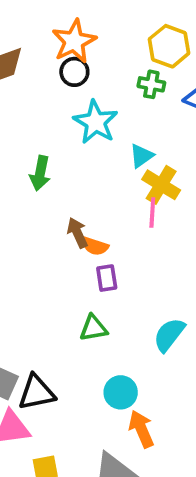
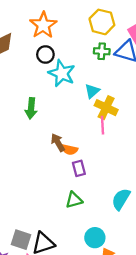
black circle: (74, 72) -> (45, 54), moved
green cross: (151, 84) -> (102, 51), moved

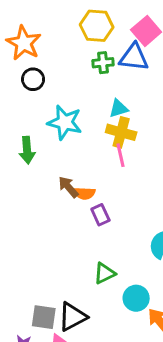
cyan star: (62, 73) -> (65, 122), moved
cyan triangle: (92, 91) -> (119, 109), moved, turned 35
green triangle: (74, 200) -> (104, 273), moved

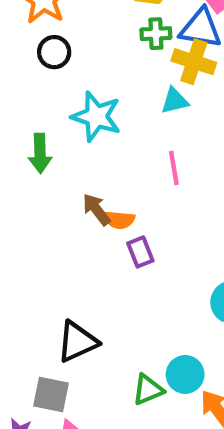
yellow cross: (121, 132) -> (194, 62), moved
green triangle: (104, 273) -> (148, 390), moved
black triangle: (73, 317) -> (77, 342), moved

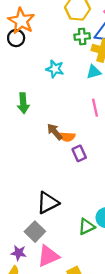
black circle: (54, 52) -> (16, 38), moved
cyan star: (96, 116) -> (55, 69), moved, size x0.7
gray square: (51, 395) -> (35, 232), turned 36

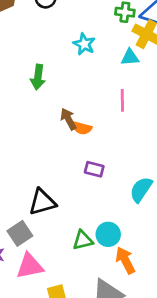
purple rectangle: (79, 153) -> (94, 169), moved, turned -63

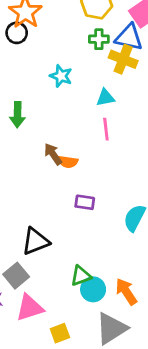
cyan triangle: (130, 57) -> (105, 98), moved
cyan circle: (108, 234) -> (93, 289), moved

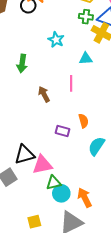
pink line: (106, 129) -> (71, 83), moved
orange semicircle: (68, 162) -> (84, 121), moved, turned -120
pink triangle: (30, 308) -> (42, 165), moved

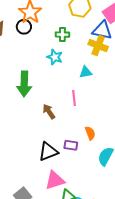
green cross: (86, 17) -> (62, 35), moved
green arrow: (22, 63) -> (24, 84), size x1.4
black triangle: (24, 155) -> (48, 152), moved

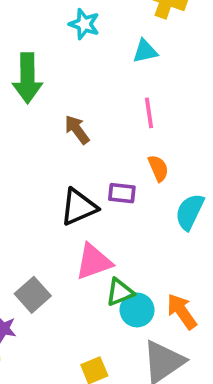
pink line: (74, 98) -> (149, 113), moved

